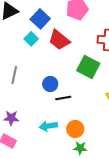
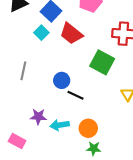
black line: (63, 98) -> (75, 95), turned 35
purple star: (11, 118) -> (38, 117), moved

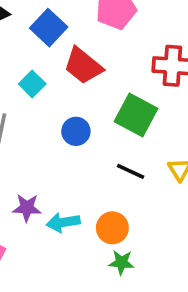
cyan square: (41, 33) -> (32, 84), moved
blue circle: (62, 80) -> (76, 131), moved
black line: (75, 95) -> (131, 171), moved

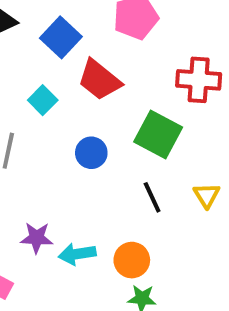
black line: (131, 171) -> (152, 197), turned 40

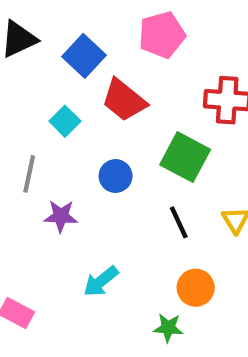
purple star: (37, 238) -> (61, 216), moved
cyan arrow: (77, 254) -> (101, 281), turned -30
orange circle: (132, 260) -> (196, 288), moved

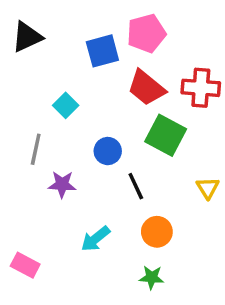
blue square: (84, 56) -> (102, 51), moved, turned 32
red trapezoid: (124, 100) -> (146, 88), moved
black line: (179, 222) -> (136, 186), moved
orange circle: (196, 288) -> (157, 232), moved

